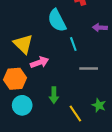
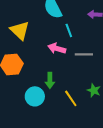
pink arrow: (40, 62) -> (57, 48), moved, turned -144
cyan circle: (22, 105) -> (35, 96), moved

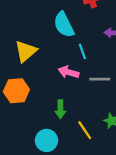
yellow triangle: (20, 30) -> (26, 51), turned 35
cyan circle: (35, 96) -> (46, 140), moved

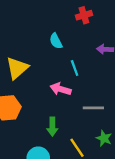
cyan semicircle: (64, 25) -> (56, 41), size x0.6
gray line: (100, 79) -> (93, 108), moved

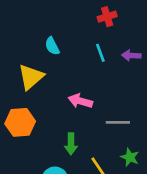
cyan semicircle: (56, 41) -> (52, 46), moved
cyan line: (75, 68) -> (100, 53), moved

